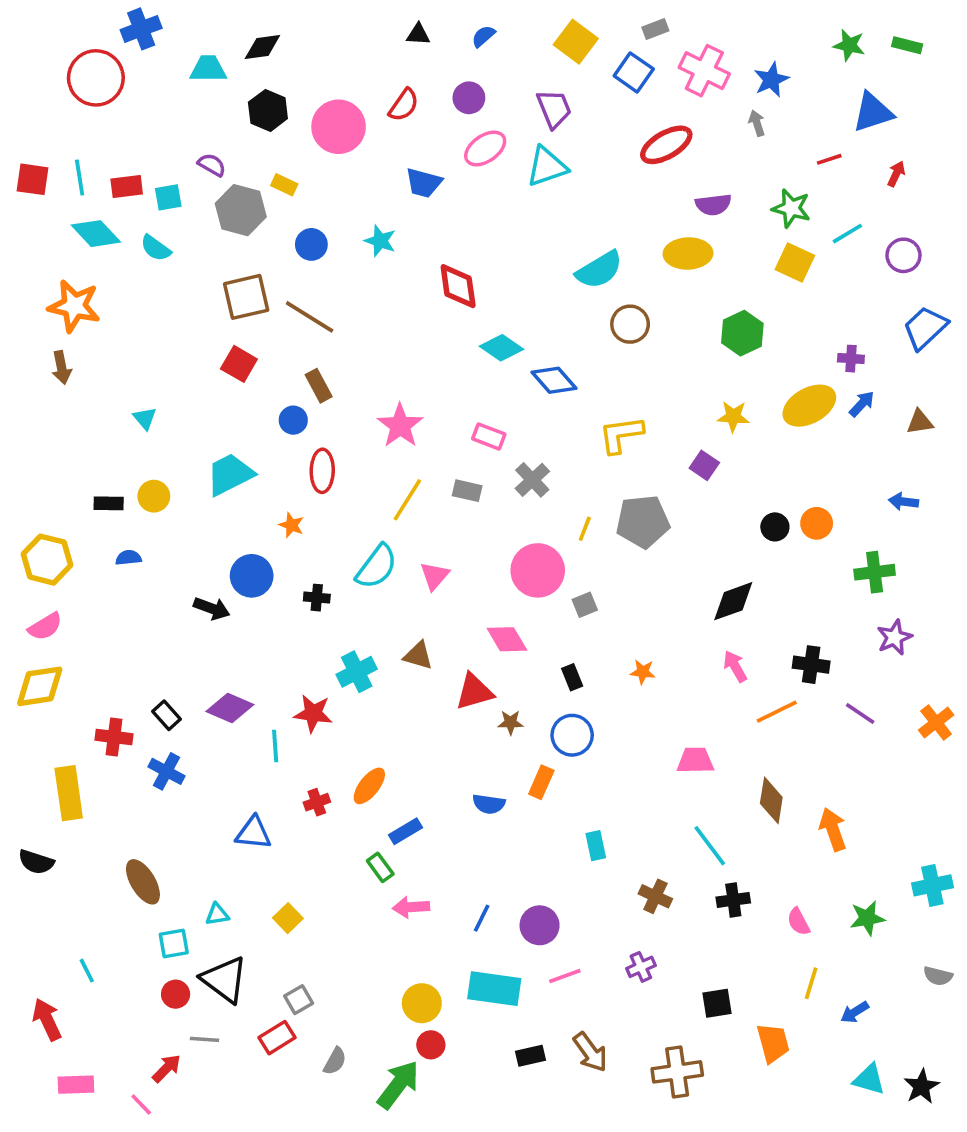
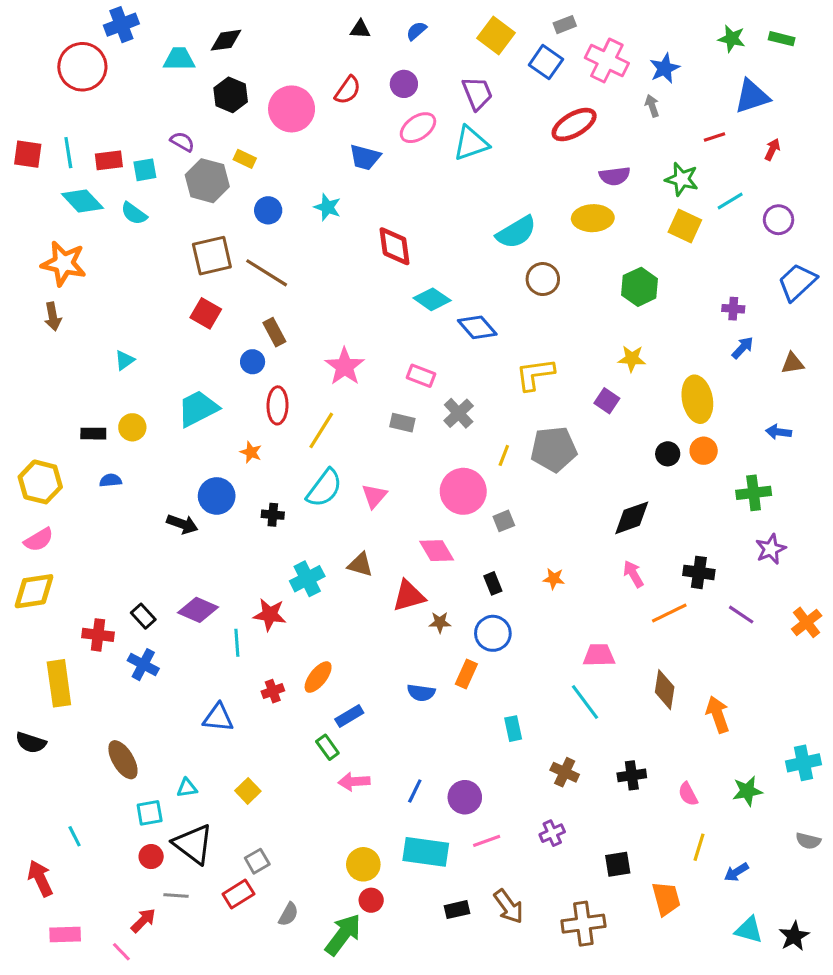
yellow ellipse: (809, 406) -> (697, 399), moved, turned -72
cyan triangle: (145, 418) -> (125, 360), turned 35
yellow line: (407, 500) -> (321, 430), moved
cyan line: (710, 846) -> (585, 702), moved

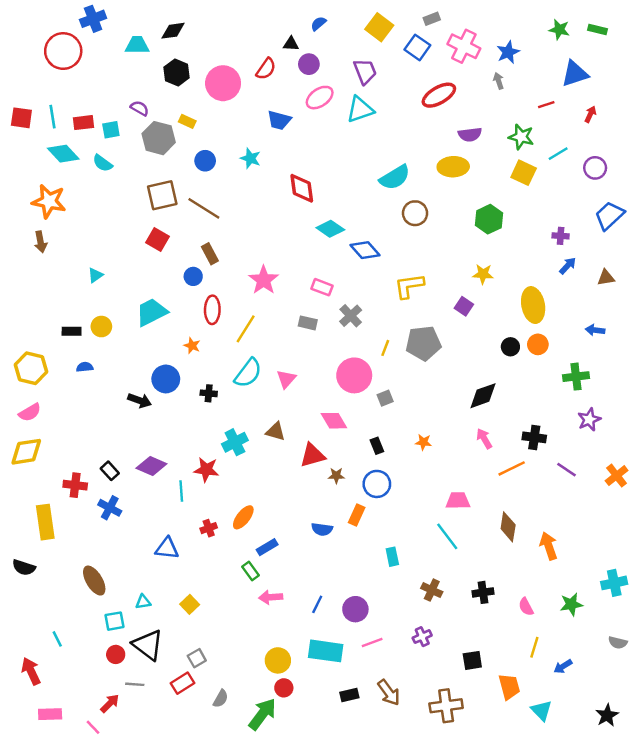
black triangle: (360, 29) -> (291, 44), moved
cyan triangle: (749, 930) -> (541, 711), moved, turned 30

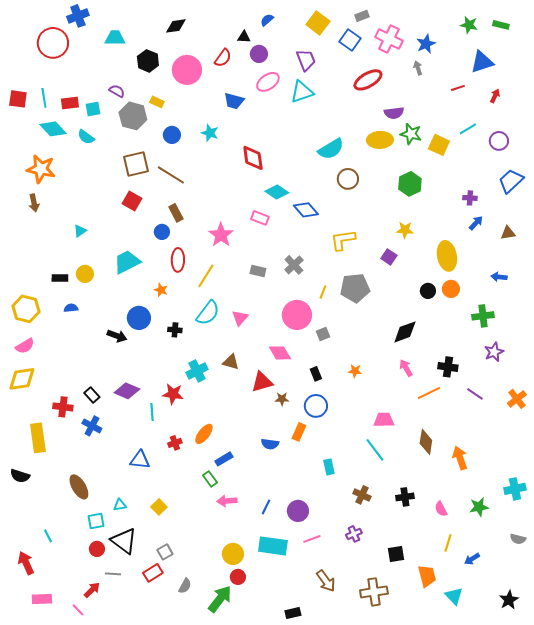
black diamond: (173, 31) -> (176, 26), moved
green star: (521, 137) -> (411, 134), moved
pink rectangle: (322, 287) -> (260, 218), moved
black rectangle: (349, 695) -> (293, 613), moved

